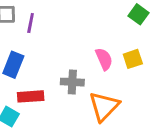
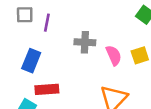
gray cross: (72, 82) -> (85, 42), moved

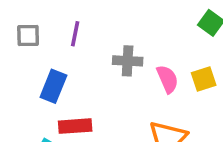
gray square: (25, 15) -> (28, 36), moved

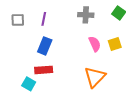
gray cross: (128, 61) -> (86, 15), moved
blue rectangle: (53, 86) -> (45, 46), moved

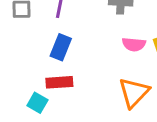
pink semicircle: (95, 44) -> (134, 44), turned 119

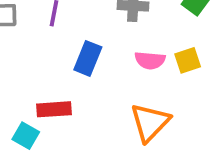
blue rectangle: (61, 47) -> (88, 58), moved

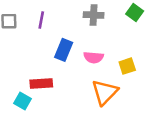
pink semicircle: (150, 60) -> (94, 57), moved
yellow square: (188, 60) -> (127, 66), moved

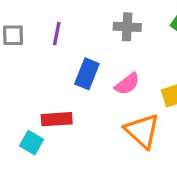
pink semicircle: (94, 57) -> (127, 84), turned -42
orange triangle: (105, 92) -> (142, 131), turned -32

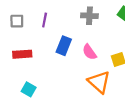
pink semicircle: (127, 84) -> (89, 52), turned 91
red rectangle: (57, 119) -> (22, 54), moved

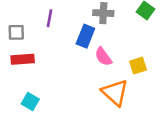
gray square: (17, 21) -> (16, 32), moved
blue rectangle: (64, 46) -> (85, 36), moved

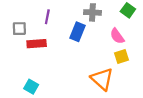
pink semicircle: (103, 57) -> (117, 36), moved
red rectangle: (23, 59) -> (37, 44), moved

